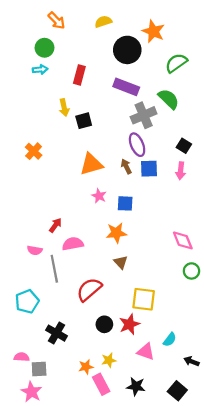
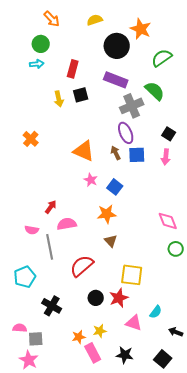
black square: (84, 121) -> (81, 95), moved
orange triangle: (91, 164) -> (84, 151), turned 40
blue square: (125, 203) -> (115, 187), turned 35

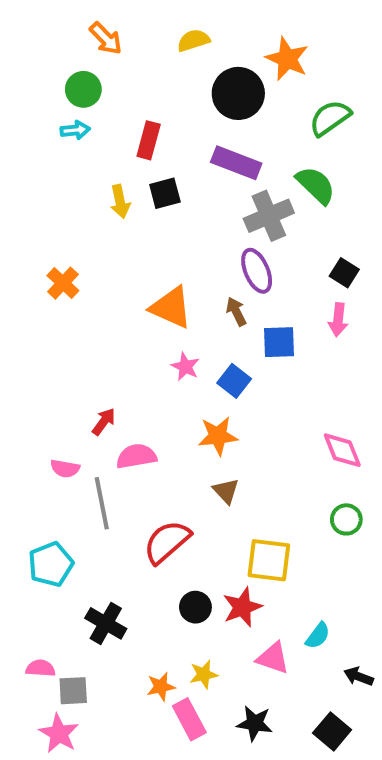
blue square: (137, 155) -> (279, 342), moved
green circle: (176, 249) -> (346, 519), moved

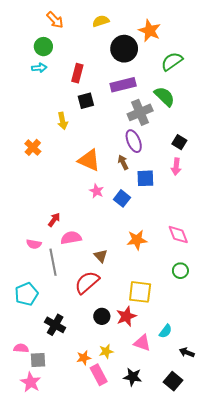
purple rectangle: (236, 163) -> (123, 85), turned -35
yellow arrow: (120, 201) -> (63, 121), moved
orange star: (218, 436) -> (137, 240), moved
brown triangle: (226, 491) -> (101, 256), moved

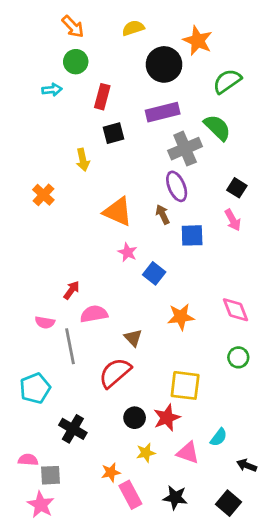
green circle: (43, 47) -> (76, 62), moved
pink arrow: (176, 167) -> (233, 220), turned -35
blue square: (122, 198) -> (154, 273), moved
yellow star: (106, 351) -> (146, 453), moved

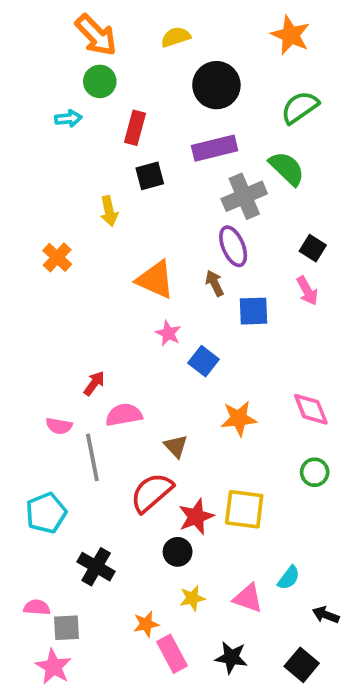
orange arrow: (73, 27) -> (96, 35), size x1.4
orange star: (198, 41) -> (291, 35), moved
red star: (167, 418) -> (196, 517), moved

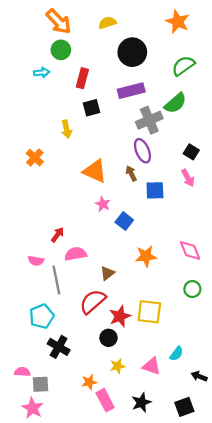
green semicircle: (287, 168) -> (175, 103), turned 95
brown triangle: (176, 446) -> (107, 273), turned 35
cyan pentagon: (46, 513) -> (42, 316), moved
black star: (231, 657) -> (141, 402), turned -30
black square: (302, 665) -> (184, 407), turned 30

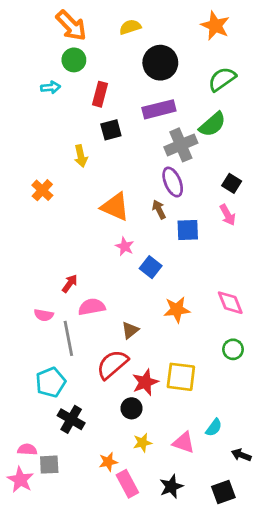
pink star: (33, 408) -> (20, 480), moved

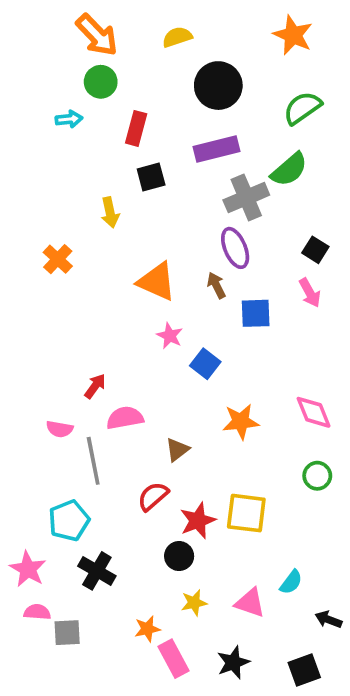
red semicircle: (112, 364) -> (153, 496), size x0.7
pink star: (20, 480) -> (28, 569), moved

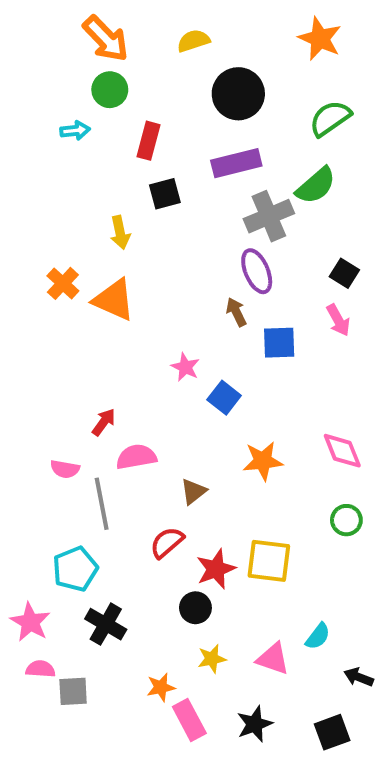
orange triangle: (157, 282) -> (114, 300), moved

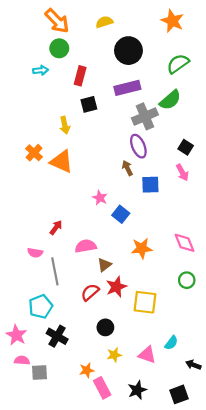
pink semicircle: (136, 457) -> (86, 246), moved
red star: (216, 569) -> (116, 287), moved

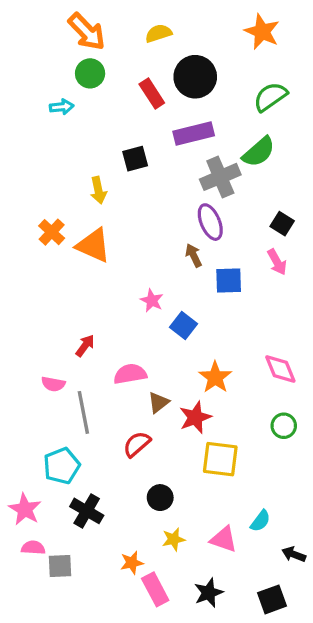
red rectangle: (80, 76) -> (152, 93), moved, turned -48
orange star: (142, 248) -> (215, 377), turned -30
red star: (116, 287) -> (195, 417), moved

